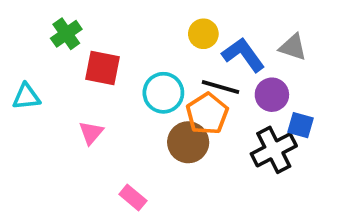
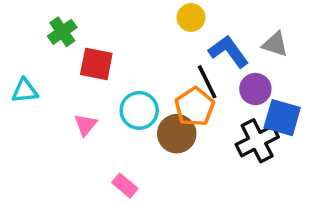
yellow circle: (203, 34) -> (191, 17), moved
black line: (220, 87) -> (207, 82), turned 48
cyan circle: (163, 93) -> (139, 110), moved
blue square: (300, 125) -> (282, 118), size x1.5

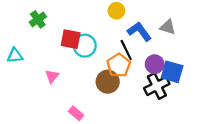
red square: (96, 64) -> (71, 39), moved
purple circle: (255, 89) -> (155, 64), moved
cyan circle: (139, 110) -> (85, 46), moved

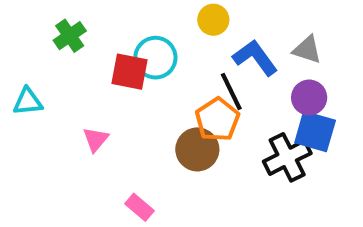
cyan circle: (85, 46) -> (155, 58), moved
purple circle: (155, 64) -> (309, 98), moved

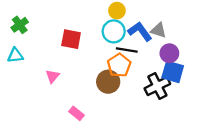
green cross: (70, 36) -> (20, 25), moved
gray triangle: (307, 50) -> (158, 30), moved
cyan circle: (155, 58) -> (114, 31), moved
black line: (231, 92) -> (127, 50), turned -55

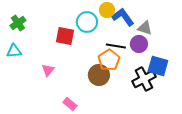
cyan circle: (114, 31) -> (87, 22), moved
blue L-shape: (140, 31) -> (123, 17), moved
purple circle: (169, 53) -> (139, 44), moved

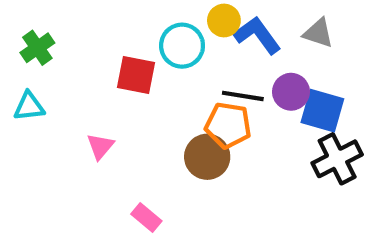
gray triangle: (145, 28) -> (318, 33), moved
orange pentagon: (109, 60) -> (228, 125), turned -30
blue square: (158, 66) -> (322, 111), moved
black cross: (144, 79) -> (337, 159), moved

